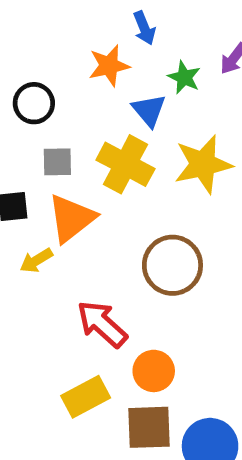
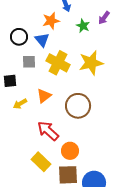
blue triangle: (149, 110) -> (42, 40), moved
orange triangle: (71, 218) -> (44, 96), moved, size x0.7
yellow rectangle: (86, 397) -> (41, 162), turned 72

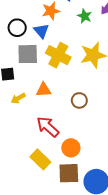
gray square: (29, 62) -> (28, 54), size x1.5
orange triangle: (44, 96) -> (44, 90), turned 35
brown circle: (78, 106) -> (79, 100), size x0.6

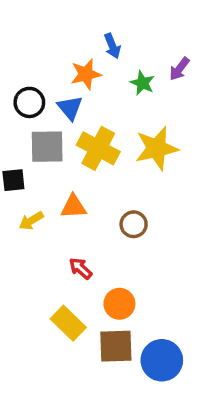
red arrow: (48, 127) -> (81, 268), size x0.6

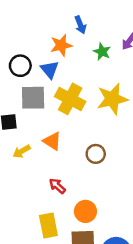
orange triangle: (74, 207) -> (52, 141), turned 36
yellow rectangle: (68, 323) -> (48, 225), turned 35

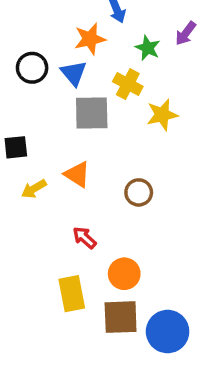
gray square: (33, 98) -> (92, 113), moved
yellow cross: (70, 99) -> (128, 84), moved, size x0.7
yellow star: (112, 99) -> (162, 115), size x0.7

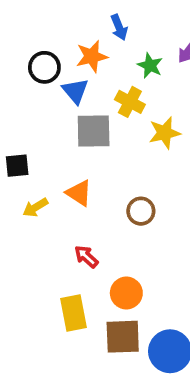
black circle: (32, 68) -> (44, 67), moved

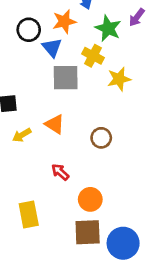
green star: (150, 66) -> (108, 28), size x1.4
yellow rectangle: (74, 313) -> (29, 214), moved

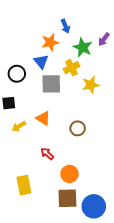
black circle: (29, 30) -> (17, 74), moved
yellow cross: (93, 56) -> (71, 68), turned 35

